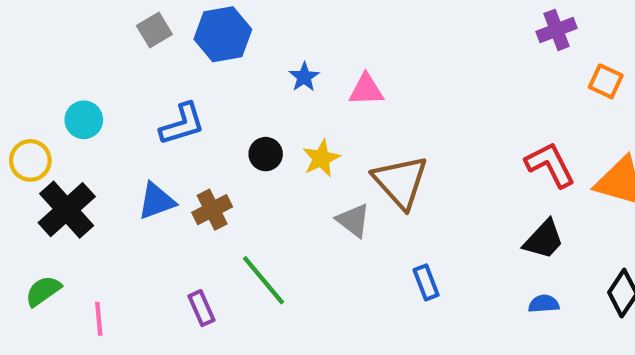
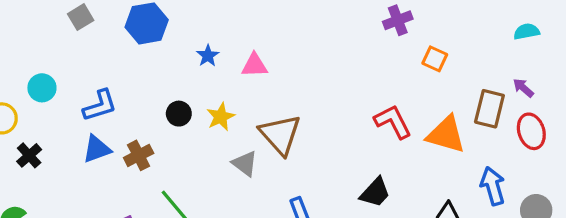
gray square: (154, 30) -> (81, 17), moved
blue L-shape: (182, 124) -> (100, 106), moved
black cross: (67, 210) -> (29, 155), size x0.6
black trapezoid: (544, 240) -> (375, 192), moved

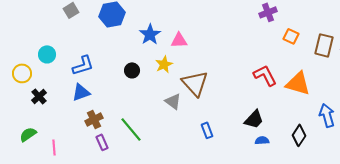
blue star: (208, 56) -> (150, 34), size x1.5
brown rectangle: (489, 109) -> (324, 45), moved
yellow star: (221, 117) -> (164, 64), moved
brown cross: (139, 155) -> (94, 119), moved

